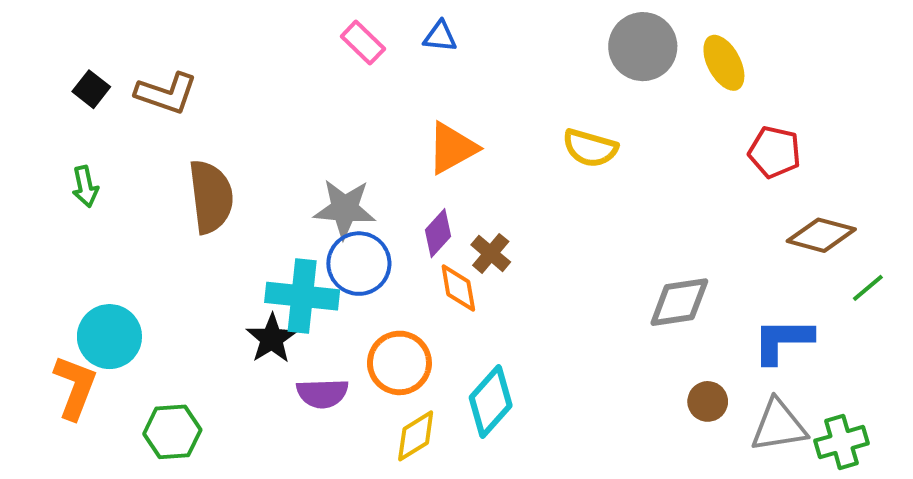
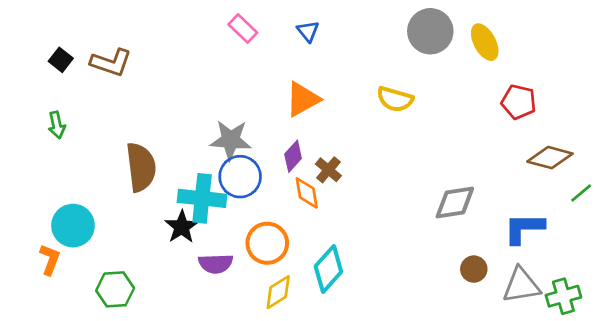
blue triangle: (440, 36) -> (308, 31), moved, turned 45
brown semicircle: (211, 197) -> (141, 167), moved
orange L-shape: (75, 387) -> (50, 260), size x0.7

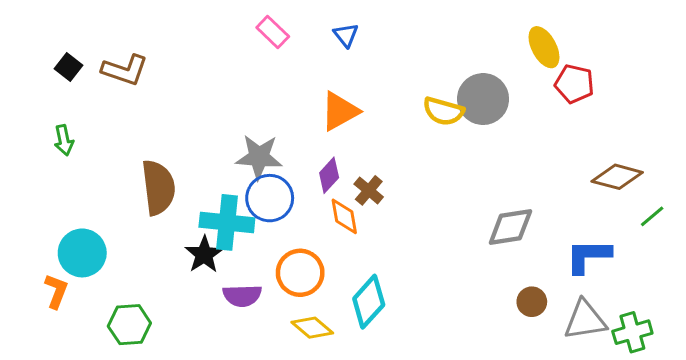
gray circle: (430, 31) -> (483, 99), moved
red pentagon: (519, 102) -> (574, 84), moved
yellow diamond: (278, 292) -> (312, 328), turned 72

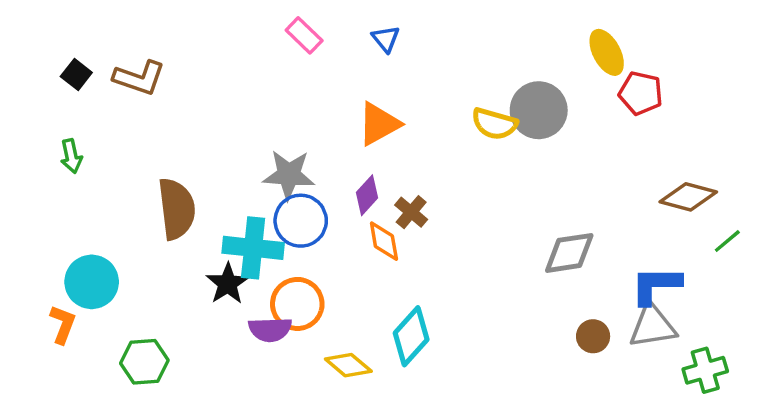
orange circle: (300, 273) -> (297, 304), moved
gray triangle: (585, 320) -> (653, 326), moved

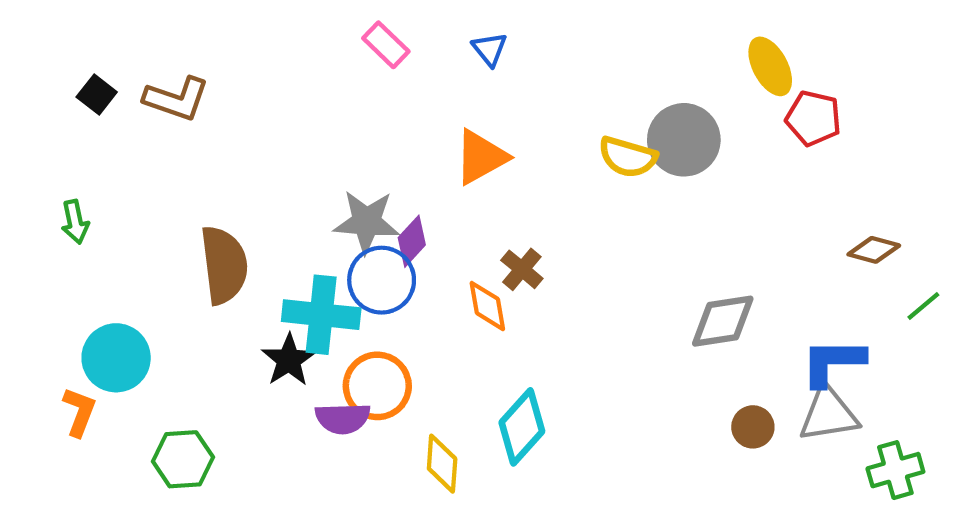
green arrow: (71, 156) -> (75, 222), moved
purple diamond: (367, 195) -> (412, 241), moved
brown diamond: (688, 197) -> (874, 250), size x0.7
yellow diamond: (348, 365) -> (442, 464), turned 54

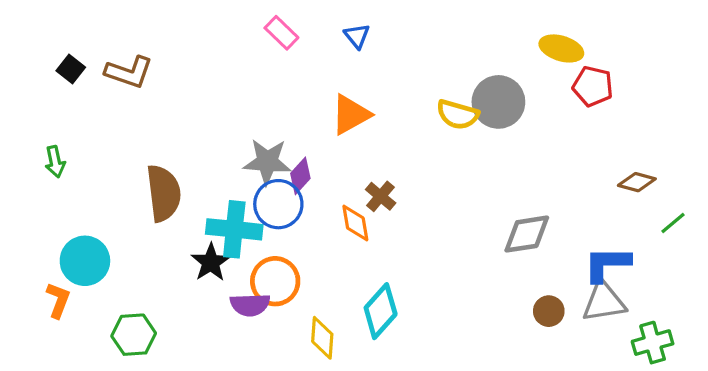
yellow ellipse: (770, 66) -> (561, 48), turned -45

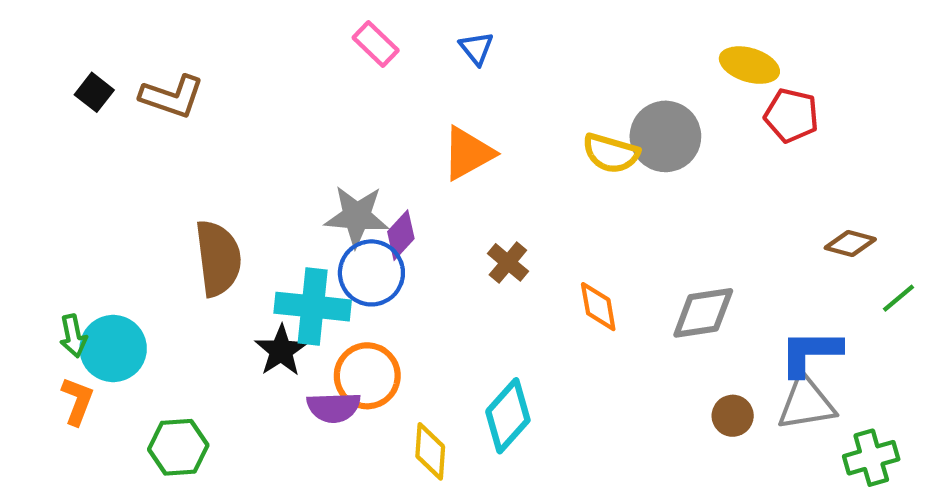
green arrow: (55, 162) -> (73, 336), moved
orange diamond: (355, 223) -> (598, 307), moved

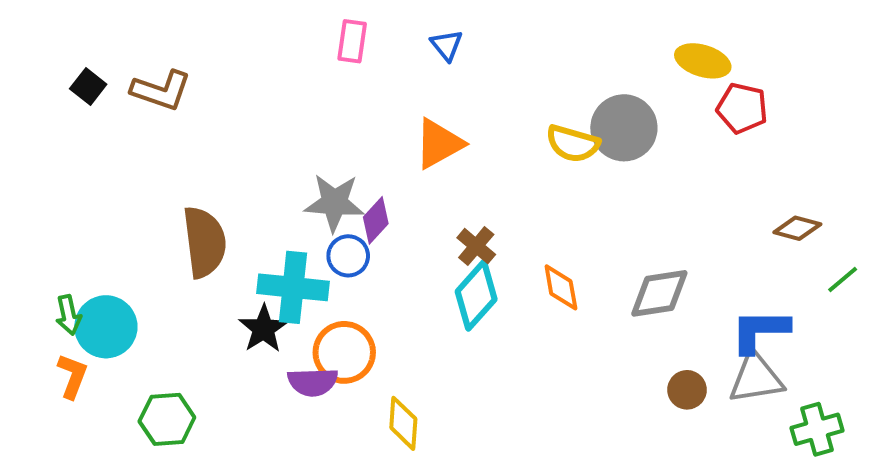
pink rectangle: (376, 44) -> (352, 41), turned 54
blue circle: (371, 273) -> (348, 256), size x0.7
cyan diamond: (508, 416) -> (476, 295), moved

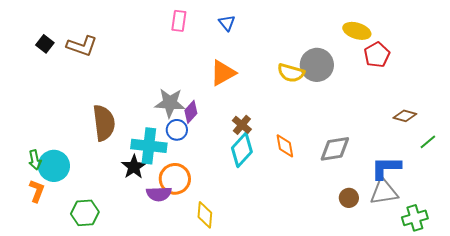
red pentagon: (742, 108) -> (377, 55), turned 30

